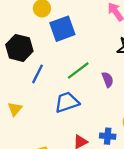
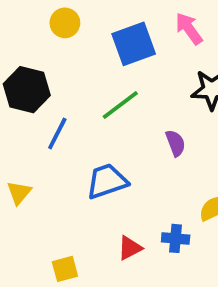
blue square: (62, 29) -> (134, 44), moved
green line: (78, 71) -> (120, 105), moved

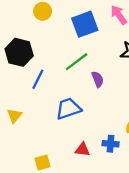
purple semicircle: (176, 143) -> (98, 79), moved
red triangle: (130, 248) -> (82, 150), turned 35

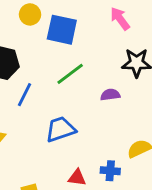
blue square: (85, 24) -> (62, 30), moved, turned 32
purple semicircle: (98, 79) -> (110, 95), moved, turned -77

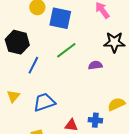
blue trapezoid: (60, 129) -> (44, 102), moved

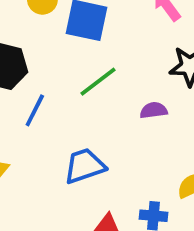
blue trapezoid: (44, 102) -> (85, 166), moved

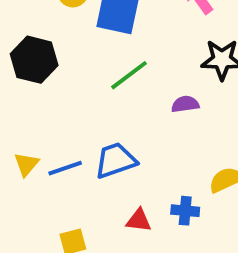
blue line: (35, 110) -> (65, 168), moved, turned 44

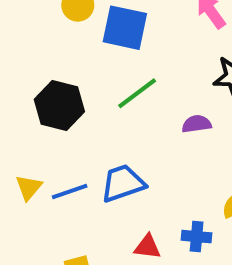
black hexagon: (34, 60) -> (59, 106), moved

